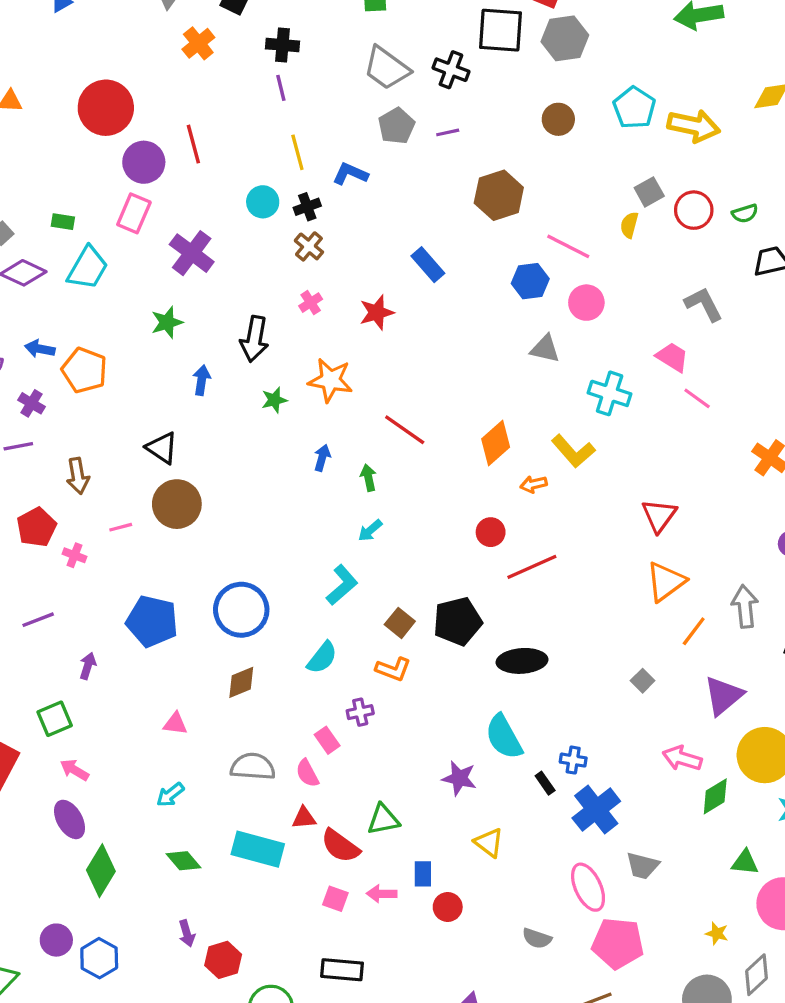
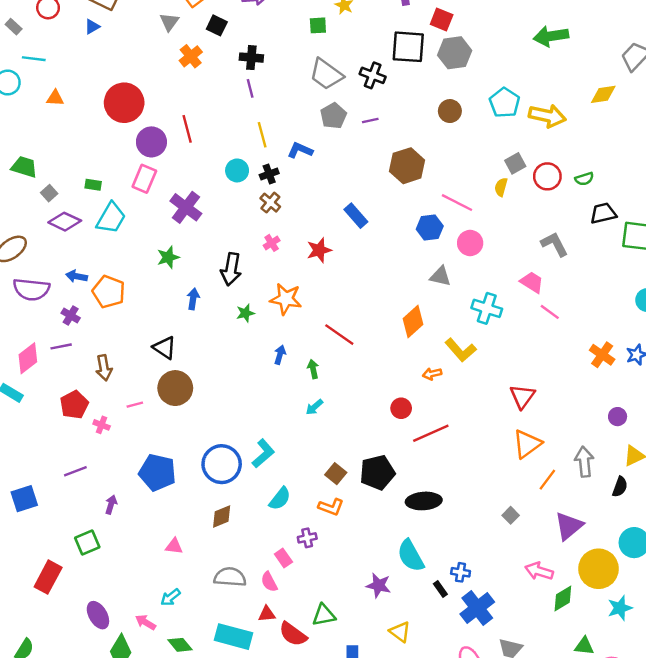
orange diamond: (496, 443) -> (413, 321), moved
cyan L-shape: (342, 585) -> (263, 453), moved
pink arrow: (74, 770) -> (146, 622), moved

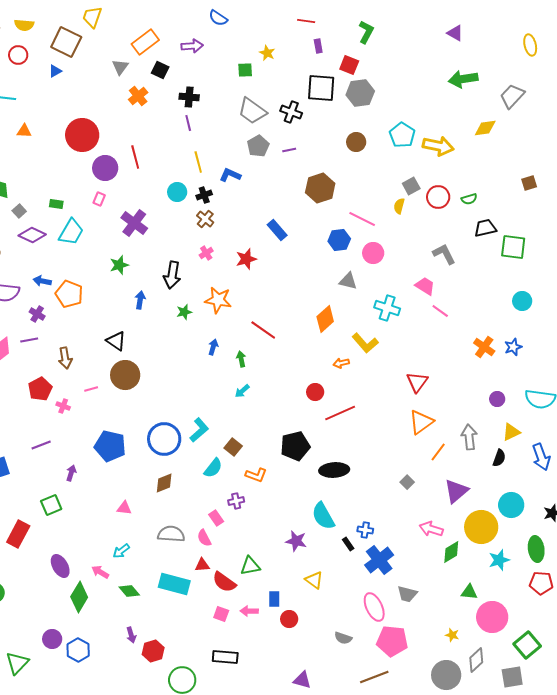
green arrow: (551, 36) -> (463, 79), moved
pink rectangle: (144, 179) -> (99, 199), size x0.6
brown square: (336, 474) -> (233, 447), moved

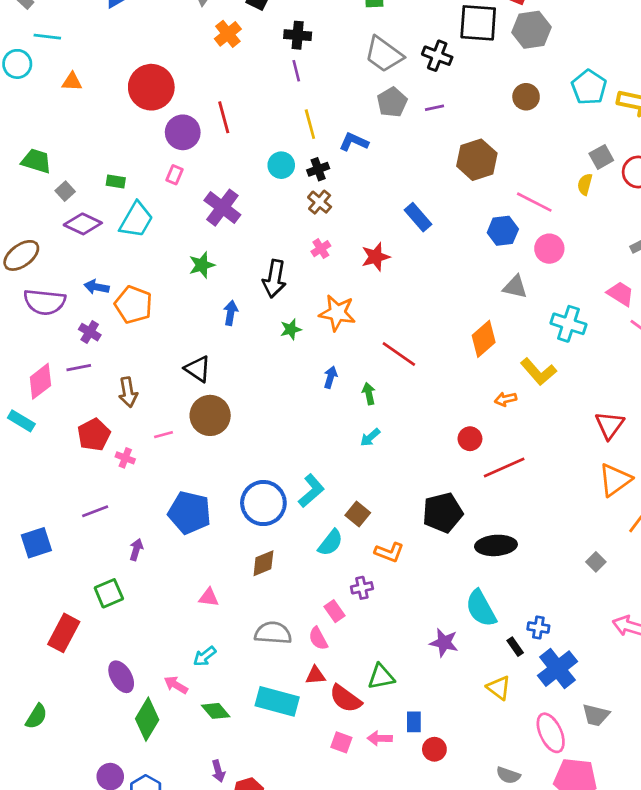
yellow triangle: (314, 580) -> (499, 688), moved

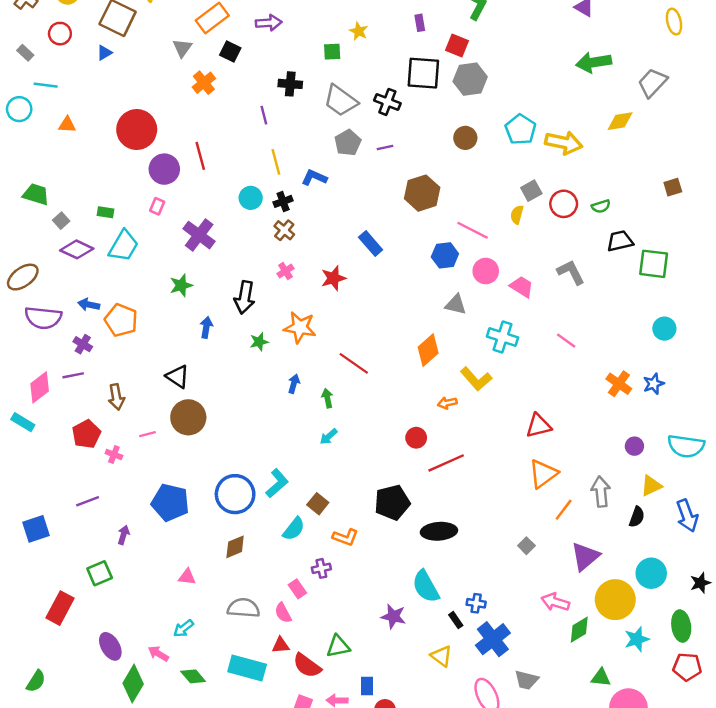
black cross: (298, 35) -> (290, 84), moved
pink trapezoid: (620, 294) -> (522, 287), moved
red triangle: (610, 425) -> (538, 426), turned 40

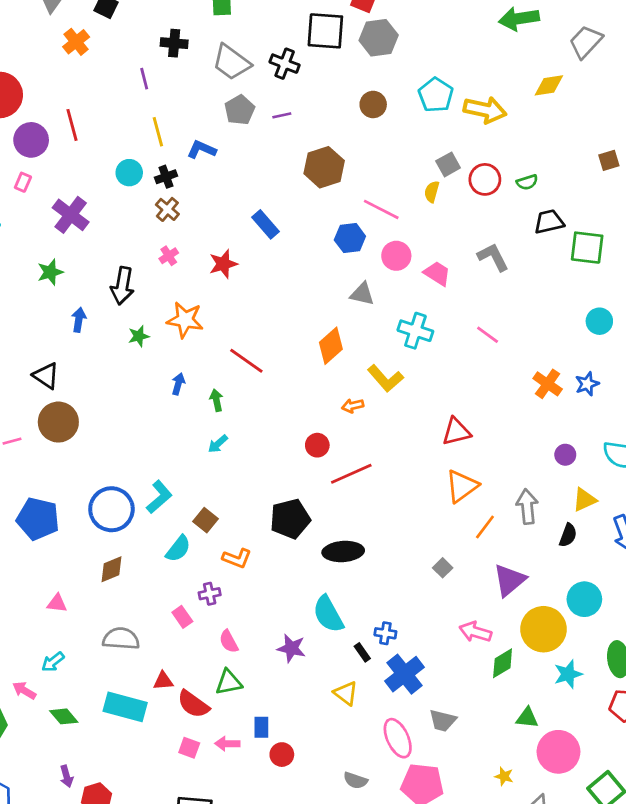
pink semicircle: (283, 613) -> (229, 641), moved

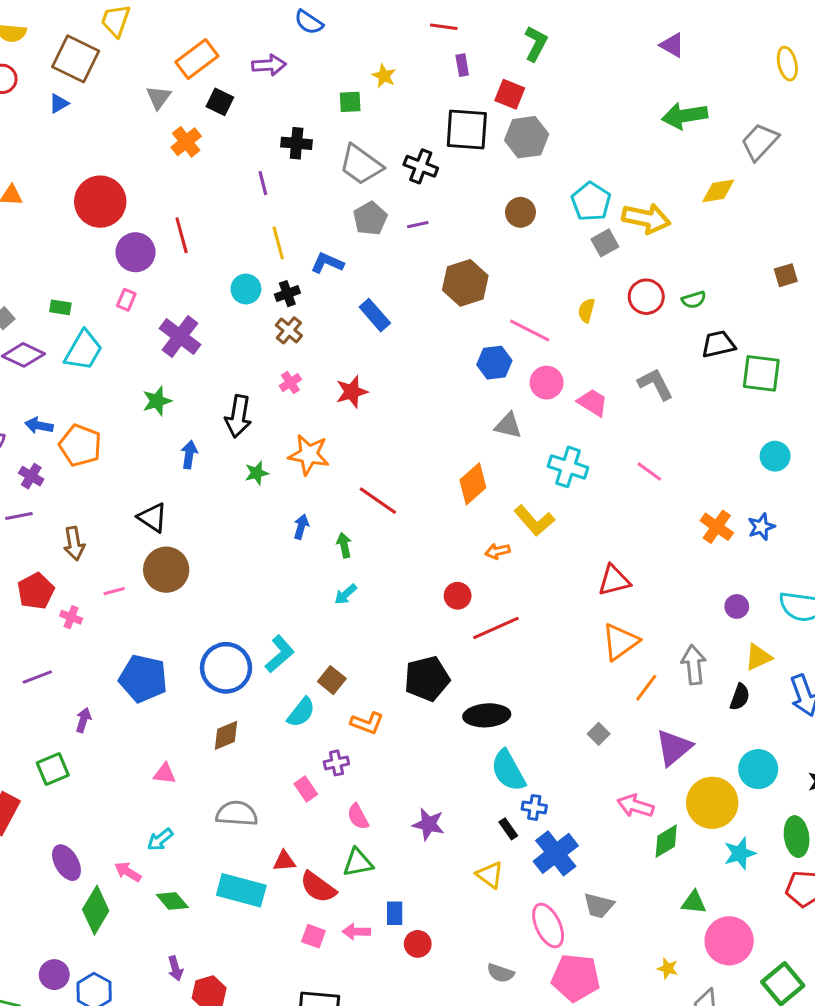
gray square: (448, 164) -> (605, 243), moved
blue rectangle: (265, 224) -> (375, 315), moved
cyan semicircle: (328, 614) -> (508, 771), moved

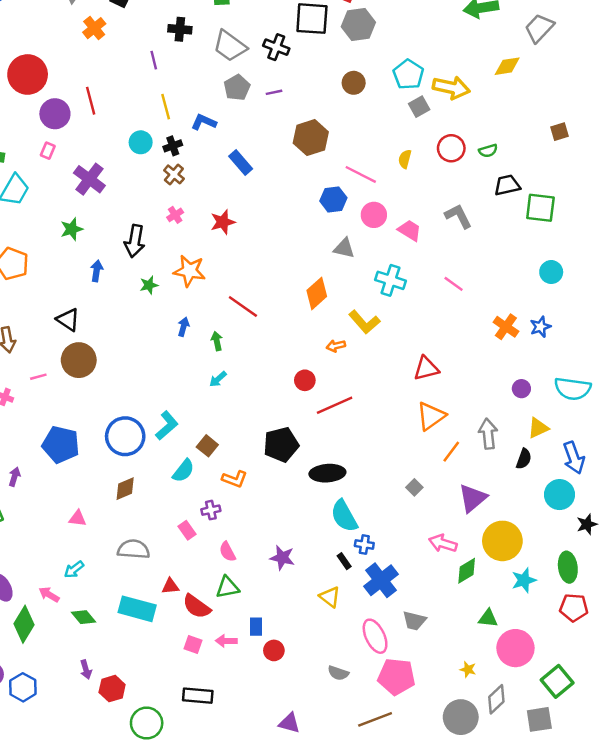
cyan circle: (758, 769) -> (560, 495), moved

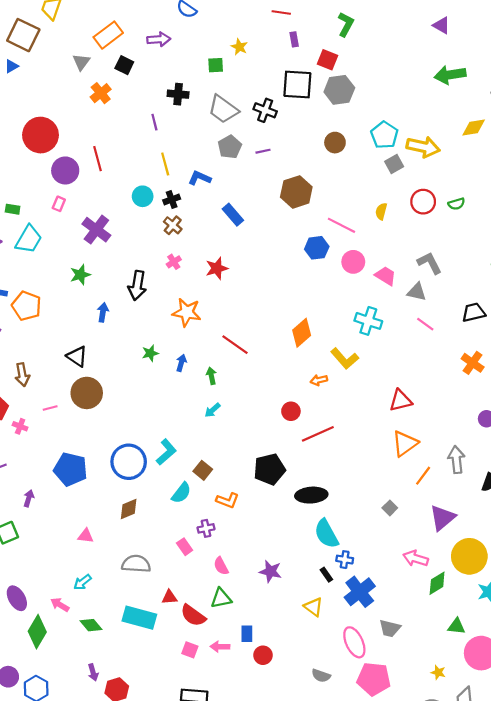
black trapezoid: (507, 185) -> (474, 312), moved
gray triangle: (344, 248) -> (417, 292), moved
green star: (149, 285) -> (150, 353), moved

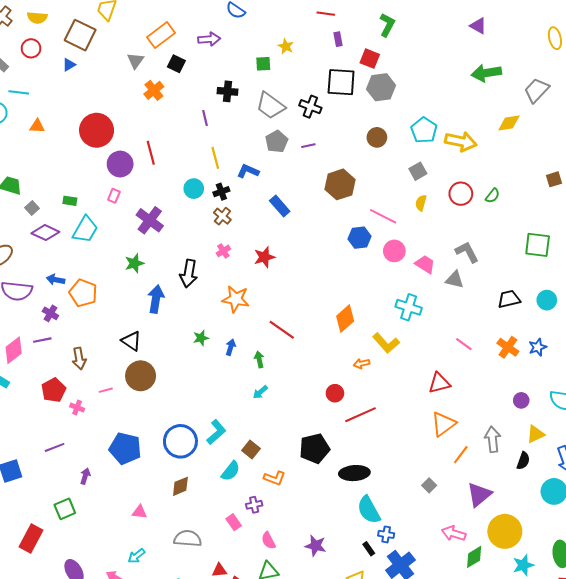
gray square: (394, 164) -> (418, 171), moved
green semicircle: (456, 204) -> (493, 196), turned -35
blue arrow: (103, 312) -> (156, 299), size x1.5
pink line: (425, 324) -> (464, 344), moved

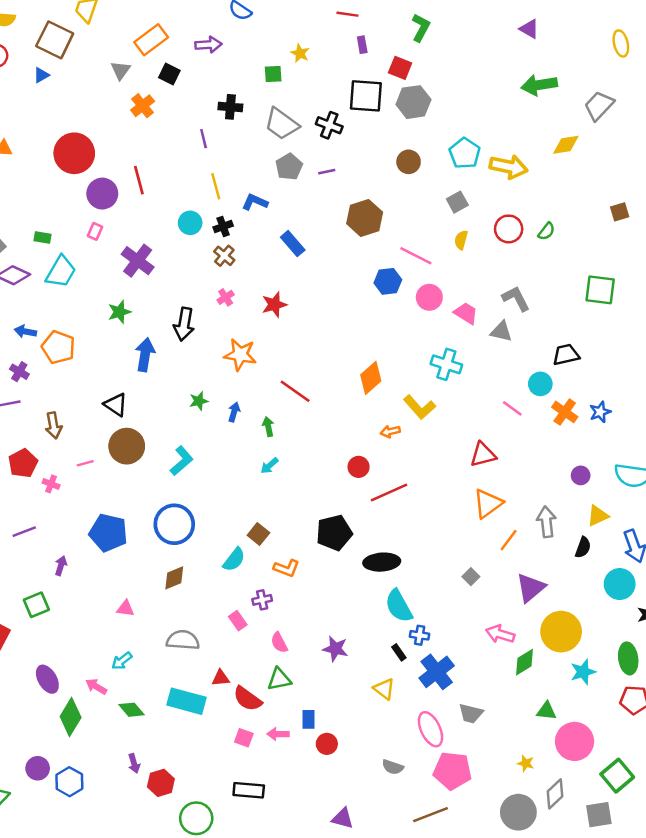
cyan circle: (547, 300) -> (540, 384), moved
cyan L-shape: (216, 432) -> (182, 461), moved

